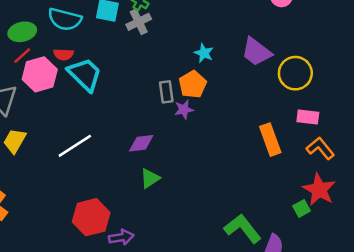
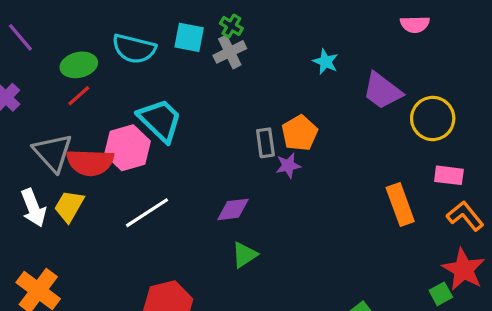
cyan star: (204, 53) -> (326, 62), moved
red semicircle: (64, 54) -> (90, 162), moved, size x1.8
pink hexagon: (40, 74) -> (127, 148), moved

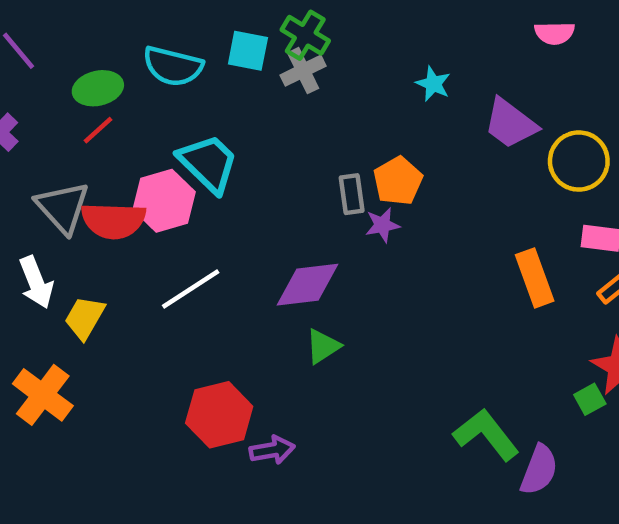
green cross: (231, 26) -> (305, 35), size x1.5
yellow trapezoid: (69, 206) -> (85, 318), moved
purple diamond: (233, 209) -> (307, 285), size x1.4

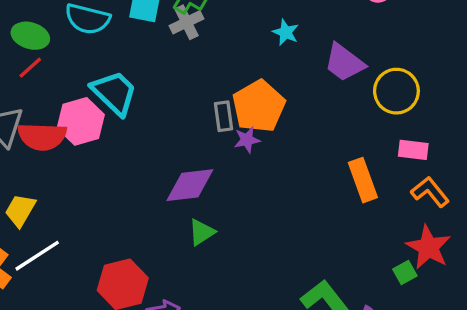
green ellipse: (98, 88) -> (30, 36), turned 30
orange pentagon: (398, 181) -> (259, 106), size x1.4
white line: (191, 289) -> (37, 256), moved

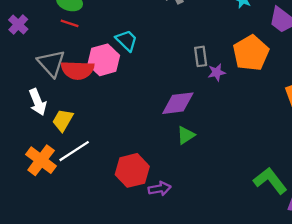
red line: (30, 68) -> (70, 23), turned 60
cyan trapezoid: (114, 93) -> (127, 40), size x0.7
orange pentagon: (259, 106) -> (251, 53), moved

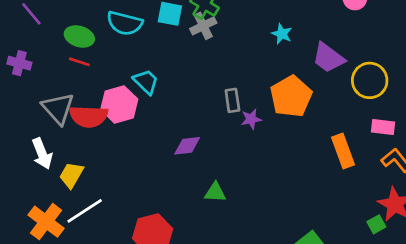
purple cross: (18, 25) -> (19, 63), turned -30
purple diamond: (178, 103) -> (187, 146), moved, size x0.7
green triangle: (186, 135) -> (215, 192), turned 36

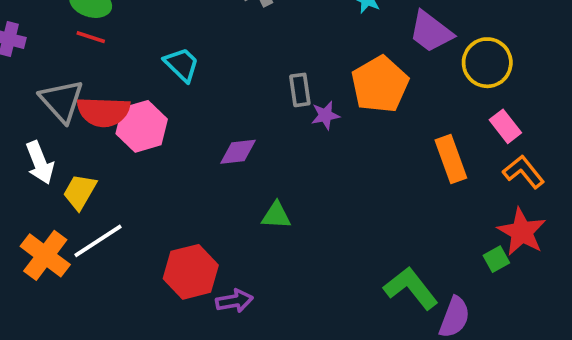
pink hexagon: (119, 104) -> (142, 126), moved
pink rectangle: (383, 127) -> (505, 126), turned 45

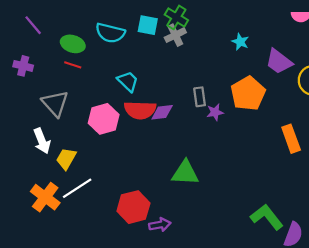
red semicircle: (103, 112) -> (140, 110), moved
purple diamond: (238, 152) -> (162, 112), moved
green triangle: (276, 215) -> (185, 173), size x1.5

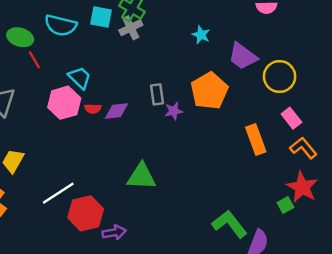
red line: (73, 65) -> (34, 60), moved, turned 42
red semicircle: (140, 110) -> (93, 109), size x0.5
pink hexagon: (104, 119) -> (64, 103), moved
white line: (77, 188) -> (58, 193), moved

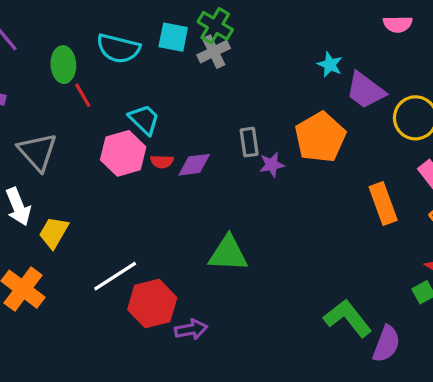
cyan star: (201, 35) -> (330, 65), moved
green ellipse: (20, 37) -> (63, 65), turned 70

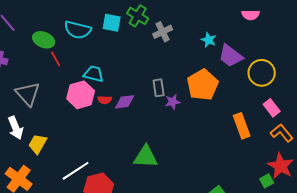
gray cross: (214, 52) -> (163, 32), moved
green ellipse: (63, 65) -> (44, 40), turned -65
cyan trapezoid: (144, 119) -> (94, 74), turned -30

